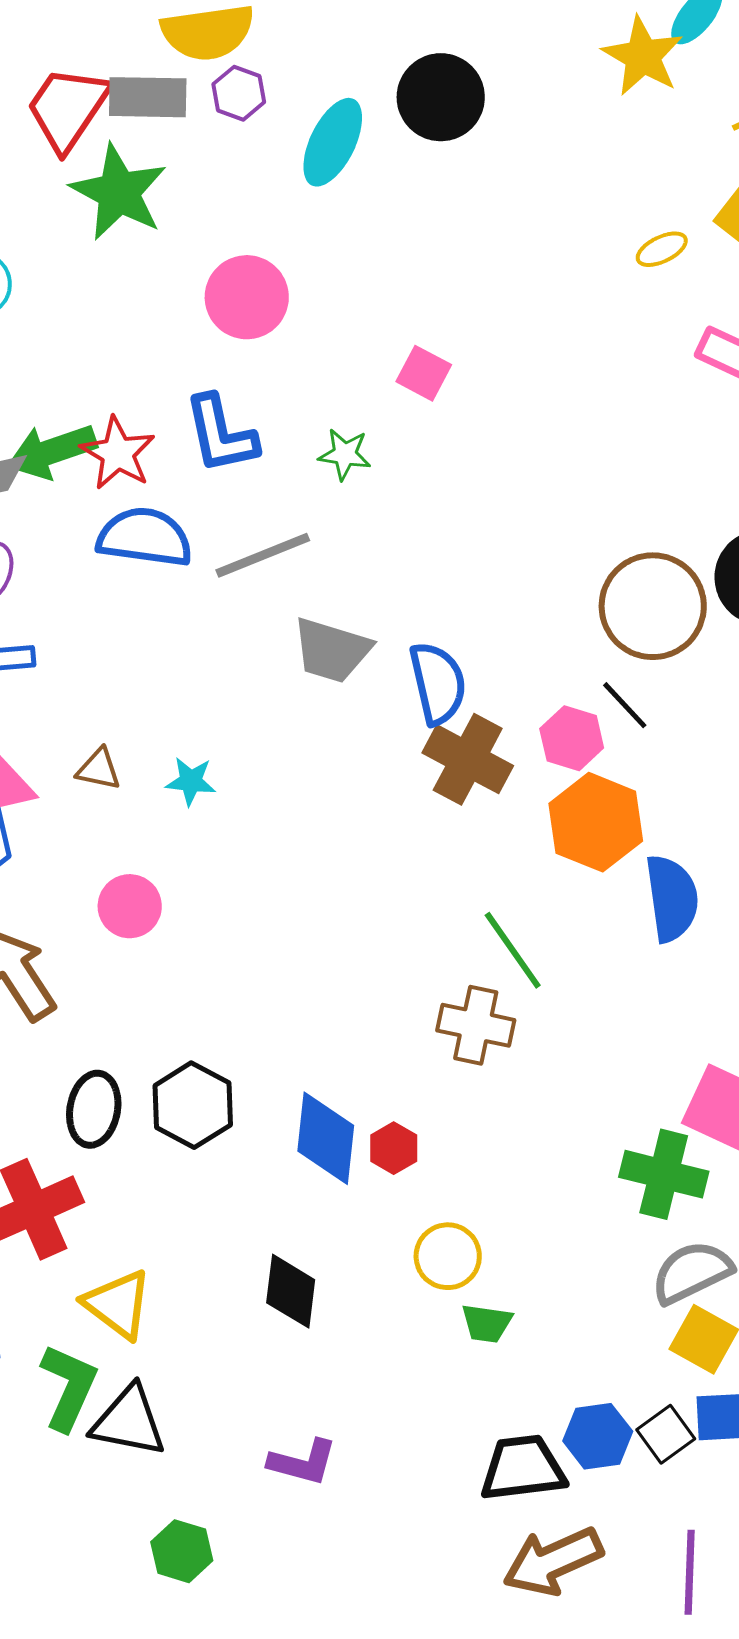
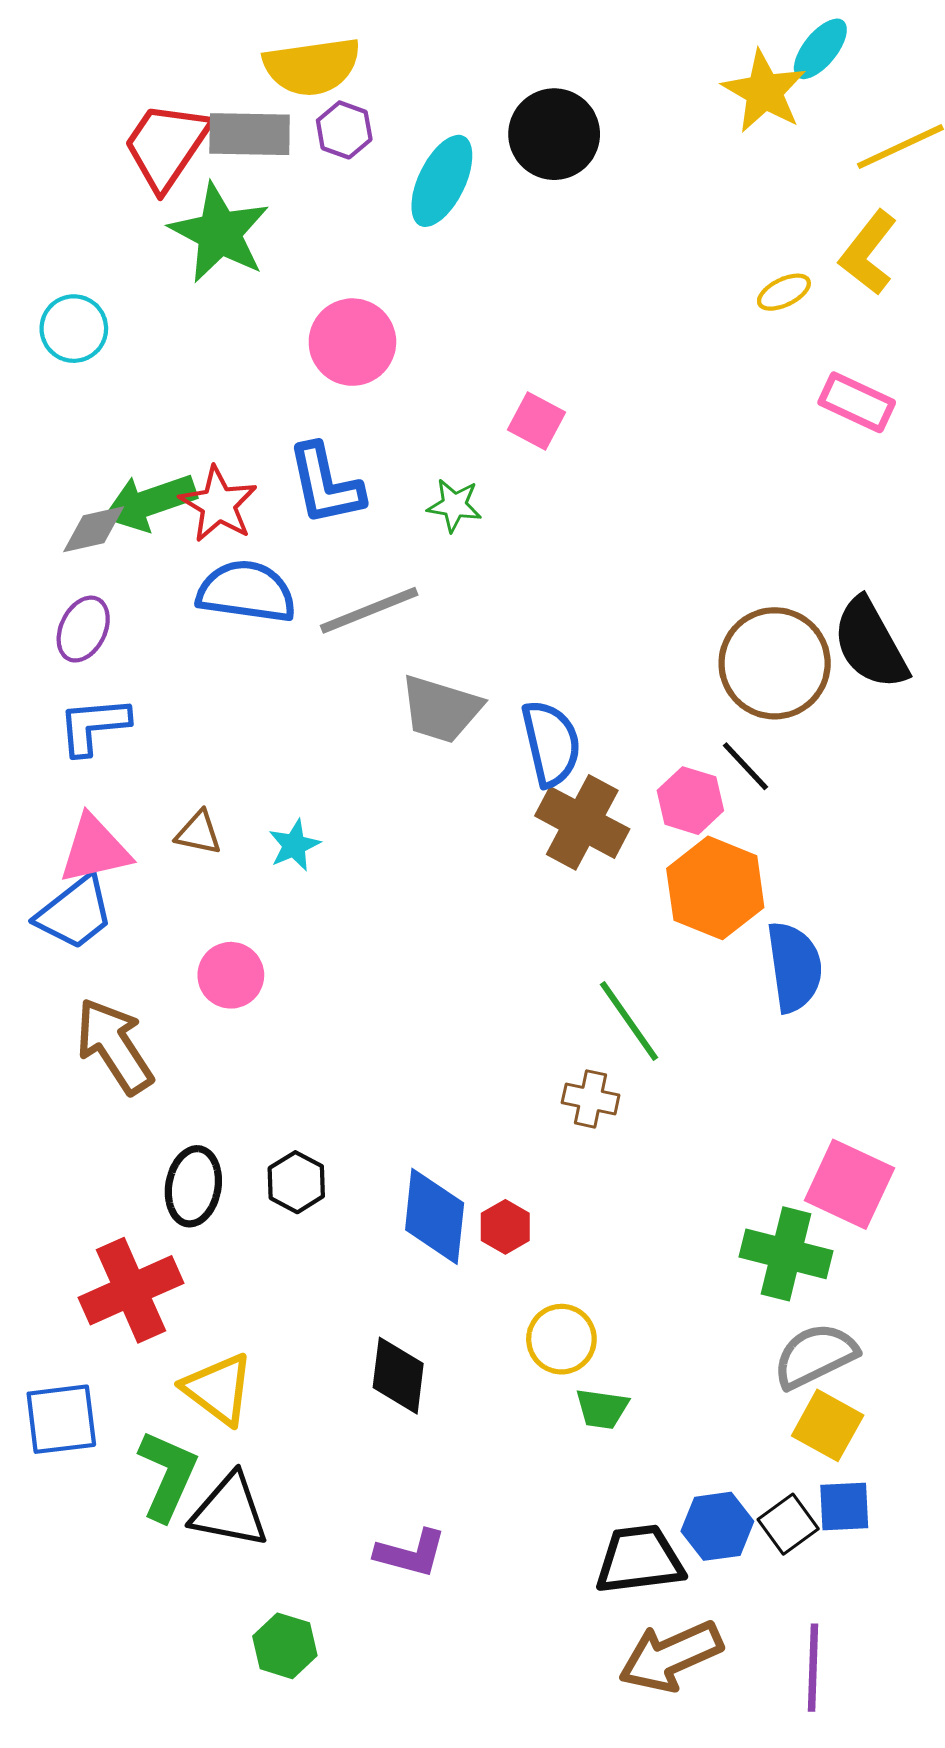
cyan star: (191, 781) -> (294, 845), turned -30
brown cross: (476, 1025) -> (591, 1099), size x0.7
black hexagon: (193, 1105) -> (296, 1182), size x0.7

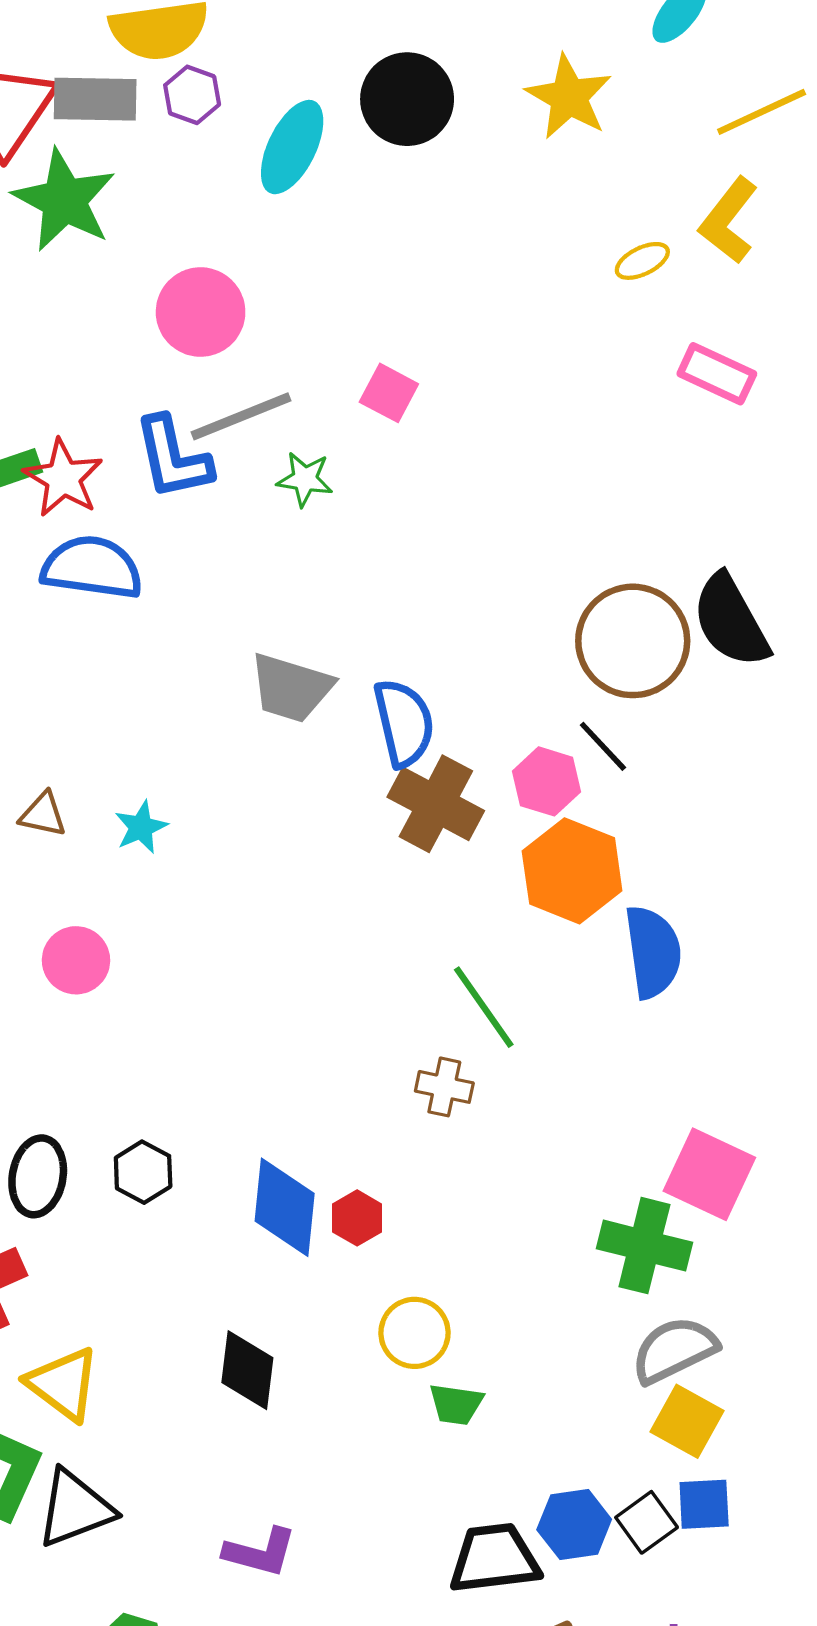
yellow star: (764, 91) -> (569, 97), moved
gray line: (369, 610) -> (241, 416), moved
black triangle: (230, 1511) -> (75, 1509), turned -32

